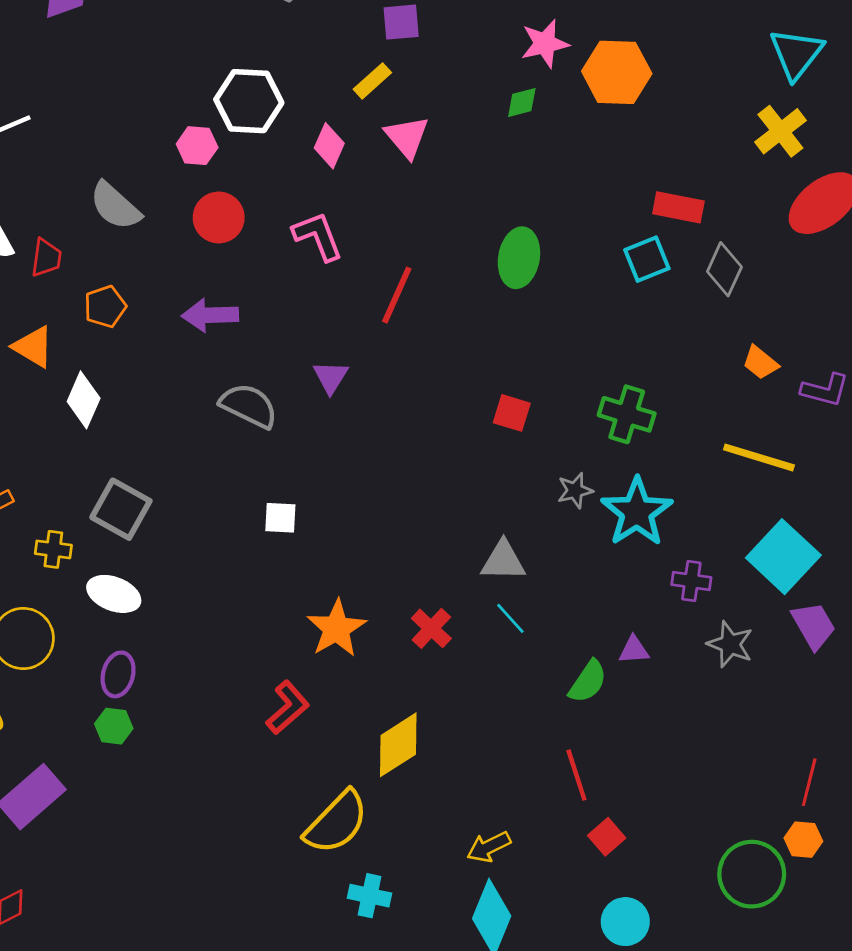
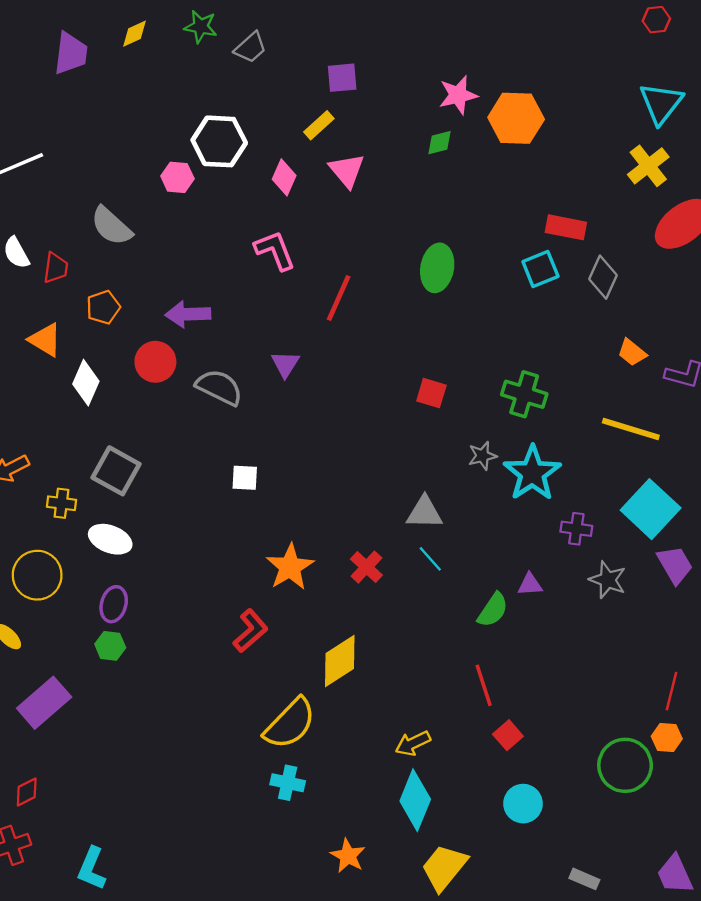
red circle: (219, 217) -> (155, 362), moved
cyan cross: (370, 896) -> (288, 783), moved

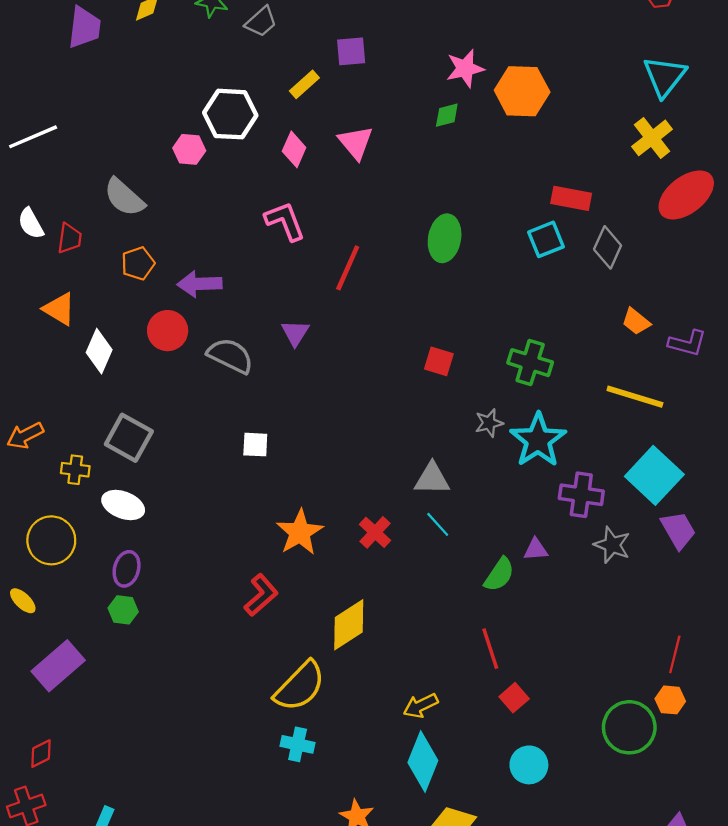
yellow rectangle: (319, 125) -> (304, 84), moved
orange pentagon: (103, 307) -> (138, 263), moved
purple cross: (576, 529) -> (581, 495), size x1.4

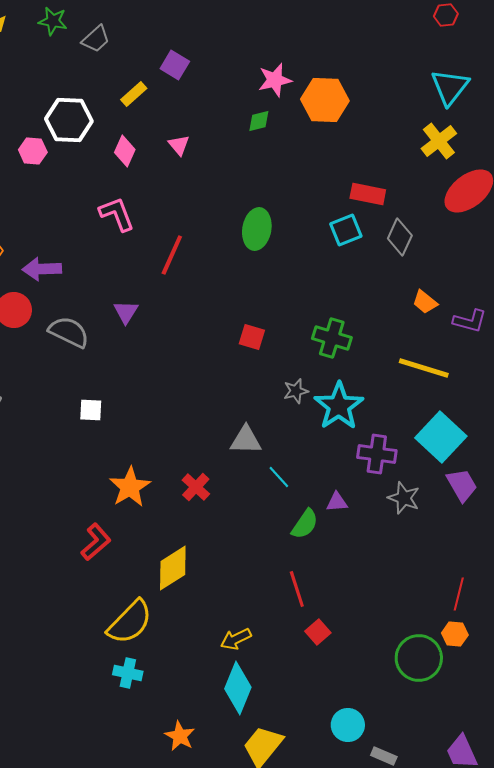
purple square: (351, 51) -> (175, 65), turned 36
pink triangle: (356, 143) -> (179, 145), size x0.7
cyan line: (438, 524) -> (279, 477), moved
cyan circle: (529, 765) -> (348, 725), moved

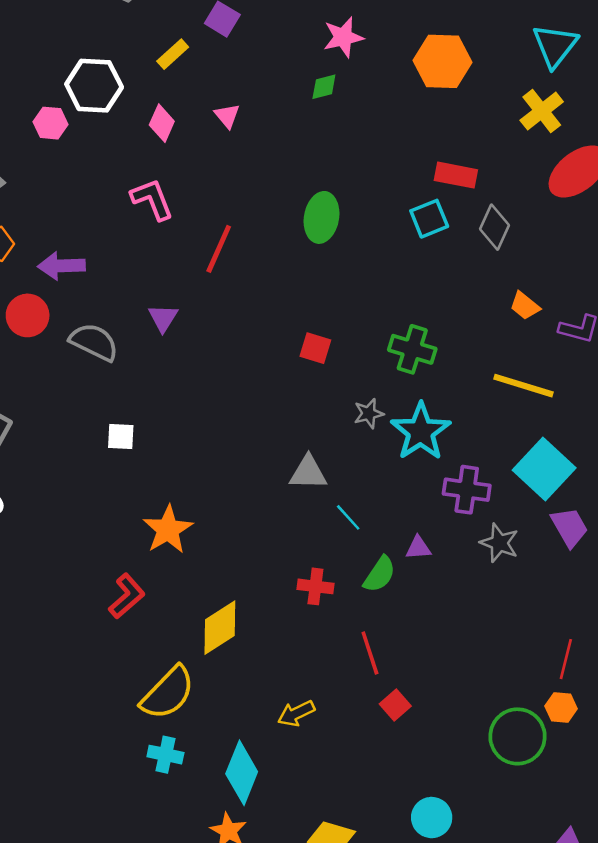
orange hexagon: (325, 100) -> (442, 61), moved
red cross: (196, 487) -> (315, 586), moved, turned -36
cyan diamond: (238, 688) -> (242, 773), moved

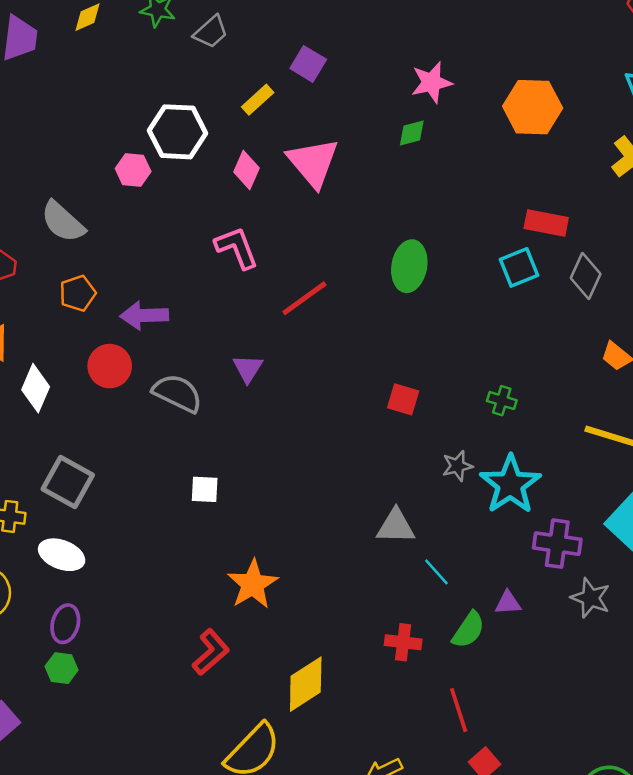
pink triangle: (227, 116) -> (313, 163), size x2.0
red line: (219, 249) -> (304, 298), turned 30
green cross: (412, 349) -> (502, 401), size x0.6

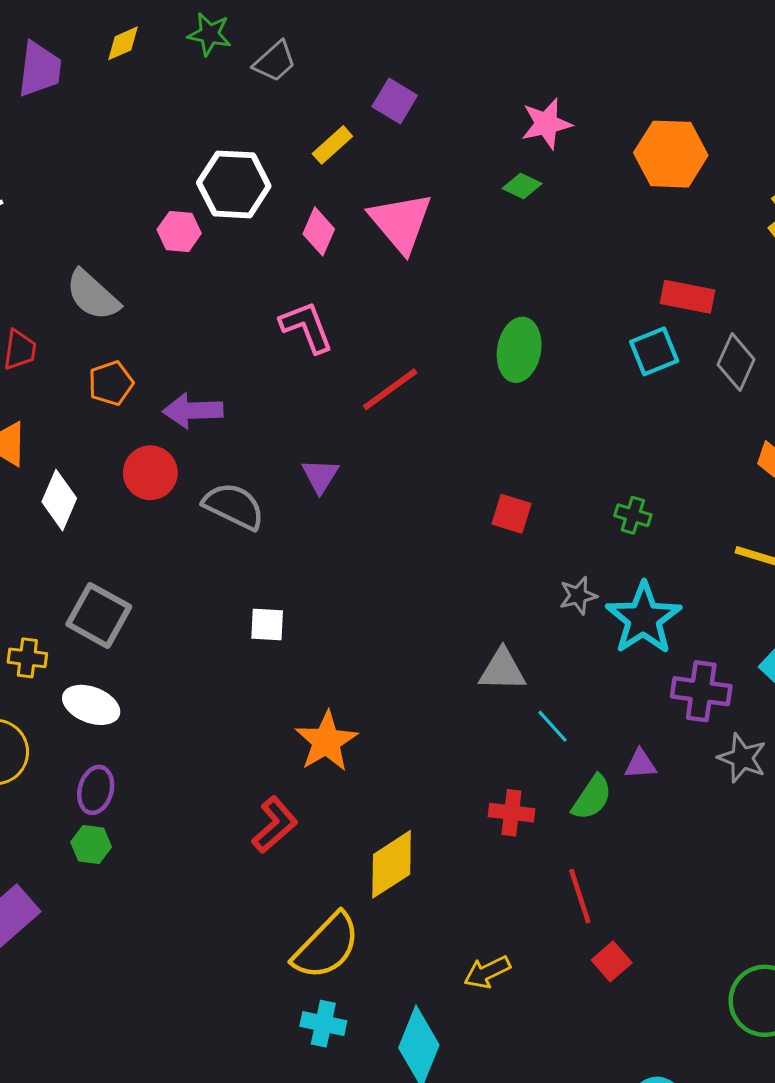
green diamond: (412, 133) -> (522, 186), turned 40

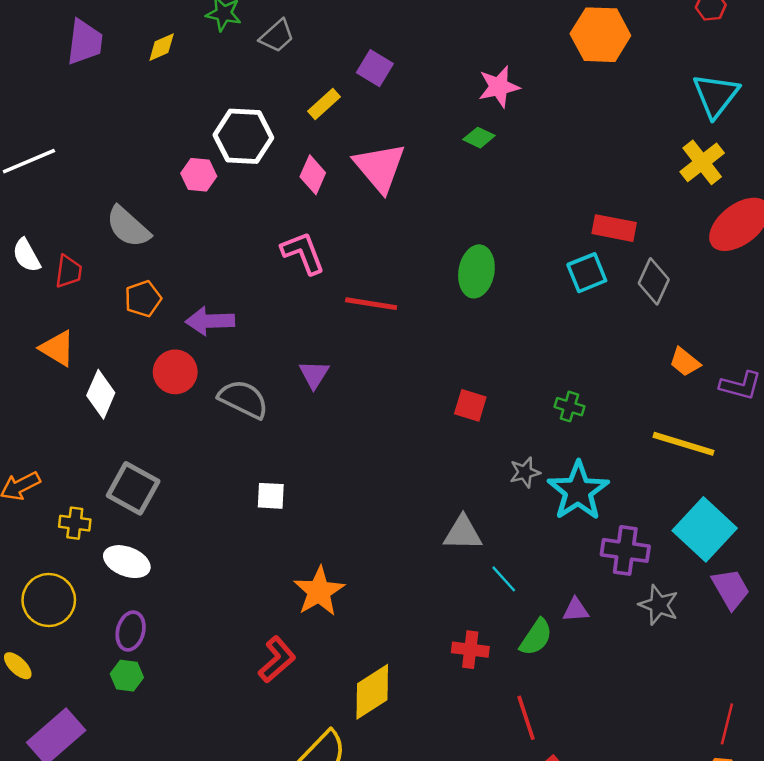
yellow diamond: (123, 43) -> (162, 47), moved
orange hexagon: (671, 154) -> (600, 35), moved
red line: (390, 389) -> (371, 304), turned 45

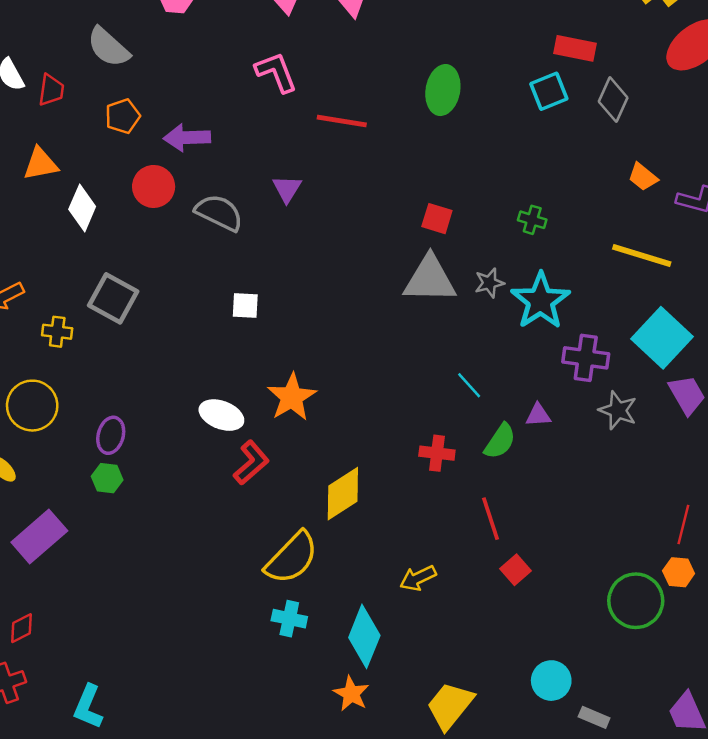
orange triangle: (57, 348) -> (40, 164), turned -42
gray triangle: (463, 533) -> (430, 279), moved, size x1.4
white ellipse: (127, 562) -> (221, 415), moved

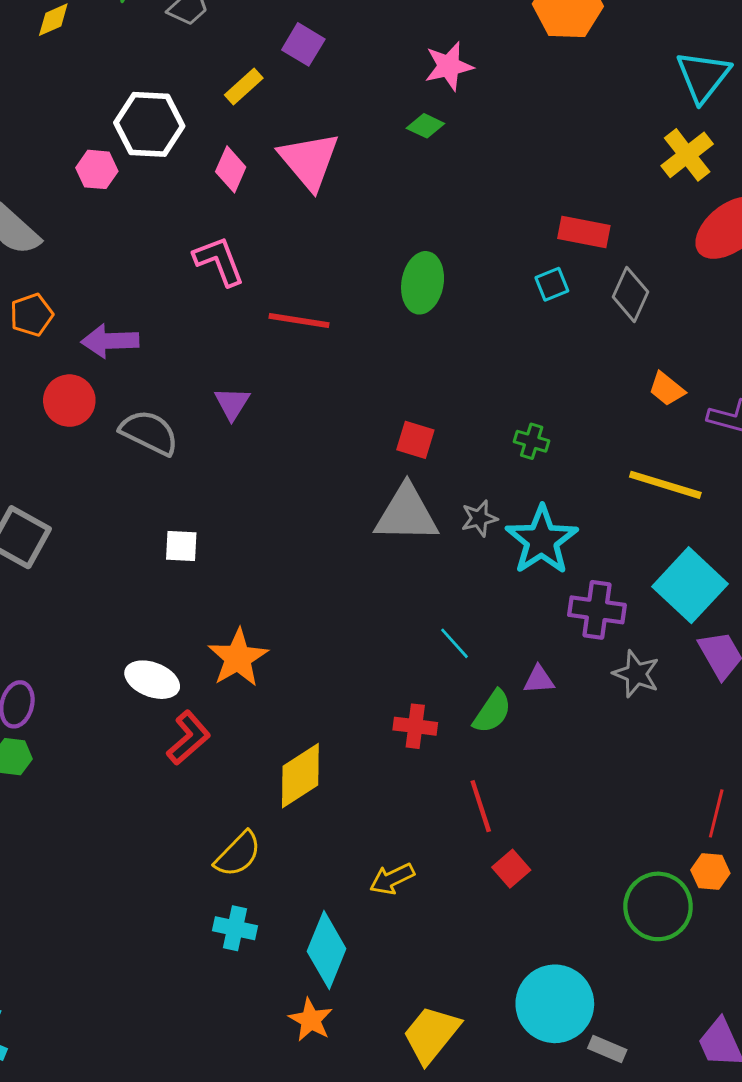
cyan square: (549, 91) -> (552, 284), size x0.7
yellow semicircle: (292, 558) -> (238, 854), size x0.7
cyan circle: (551, 681) -> (555, 1004), size x1.6

